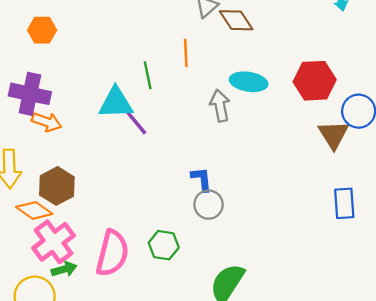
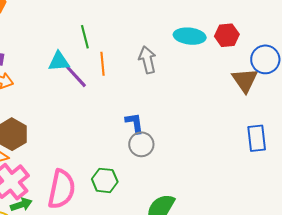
orange line: (186, 53) -> (102, 64), moved
red hexagon: (315, 81) -> (227, 35), size x0.7
cyan ellipse: (249, 82) -> (190, 36), moved
cyan triangle: (116, 103) -> (59, 61), size x0.7

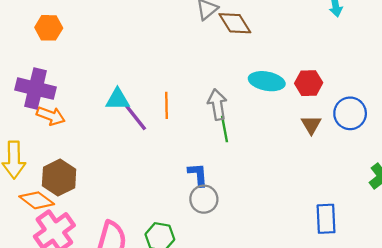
green line: (85, 37) -> (224, 129), moved
brown triangle: (245, 80) -> (311, 125), moved, size x0.7
blue rectangle: (257, 138) -> (326, 219), moved

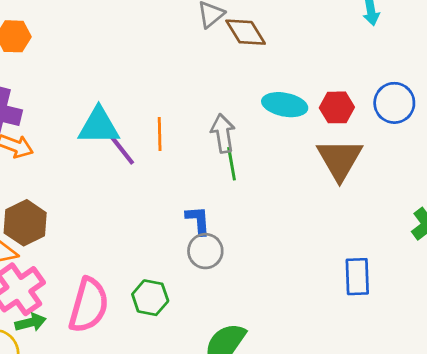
cyan triangle: (118, 99) -> (99, 126), size x1.4
blue circle: (350, 113) -> (394, 103), moved
brown triangle: (311, 125) -> (340, 159), size x1.8

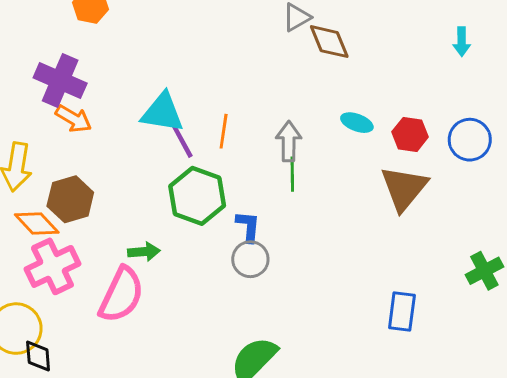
cyan ellipse: (285, 105) -> (357, 123), size x0.7
green hexagon: (150, 298) -> (197, 196), moved, size x1.5
green arrow: (31, 322) -> (144, 252), moved

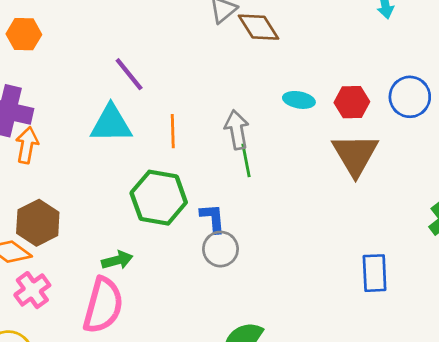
orange arrow: (73, 119) -> (27, 145), turned -100
purple line: (181, 140) -> (129, 74), moved
pink cross: (52, 266) -> (32, 290), size x0.7

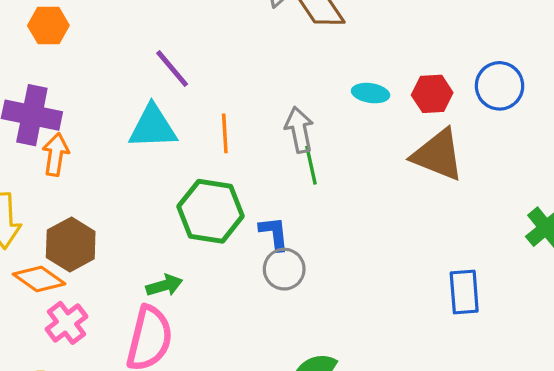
brown triangle: (355, 155) -> (438, 155), turned -36

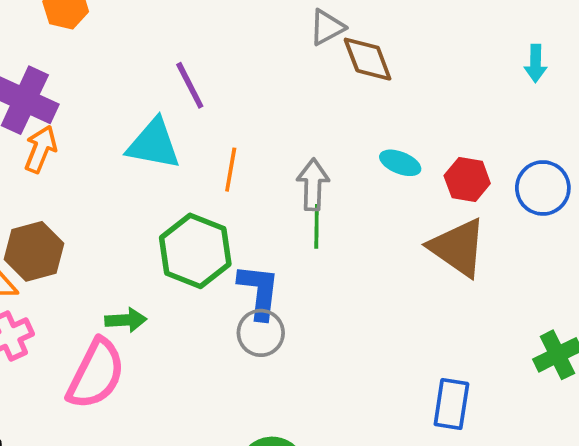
blue L-shape: (274, 233) -> (259, 291), size x1.4

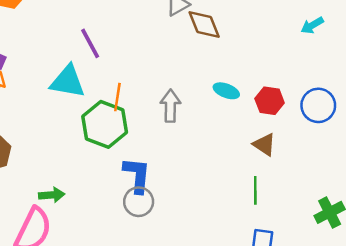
cyan arrow: (536, 63) -> (312, 25), turned 60
green line: (317, 226) -> (255, 190), moved
brown triangle: (458, 248) -> (264, 145), size x0.6
green hexagon: (195, 251) -> (105, 124), moved

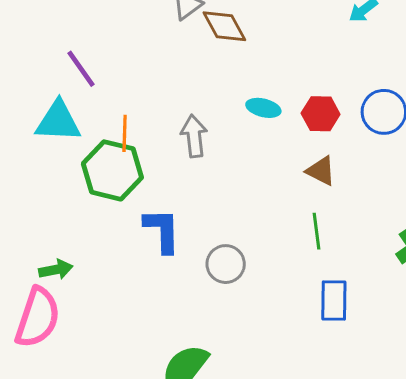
gray circle: (139, 202) -> (226, 264), moved

